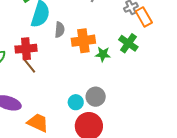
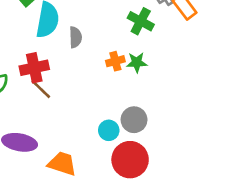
orange cross: (83, 41) -> (115, 61), moved, size x0.6
green cross: (128, 43) -> (141, 21), moved

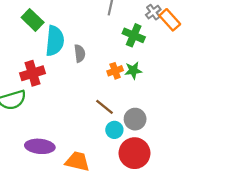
red cross: (34, 68) -> (33, 73), moved
brown line: (41, 89) -> (105, 107), moved

